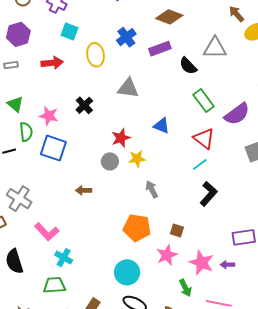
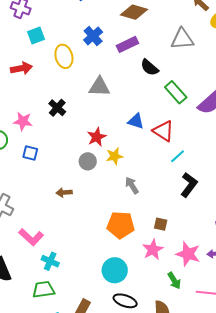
cyan square: (69, 32) -> (36, 36), turned -36
black semicircle: (188, 66) -> (150, 67), moved
red triangle: (204, 139) -> (163, 131), moved
blue square: (53, 148) -> (30, 153), size x0.6

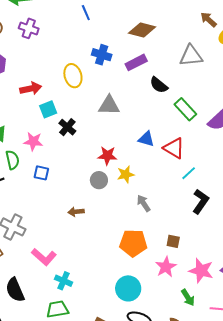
cyan square: (36, 36) -> (48, 109), moved
blue cross: (93, 36) -> (102, 55), turned -30
red star: (97, 137) -> (107, 156), turned 30

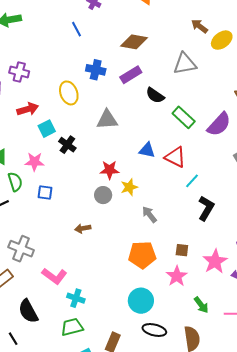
purple cross: (29, 28) -> (19, 72), moved
pink star: (201, 271) -> (215, 261), moved, turned 30

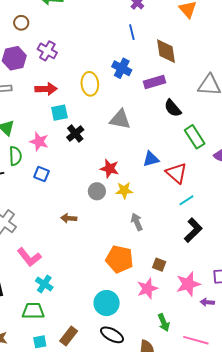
blue line: (77, 29) -> (132, 32), moved
brown diamond: (134, 42) -> (166, 51), turned 56
blue triangle: (147, 150) -> (151, 159), turned -42

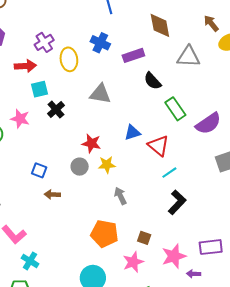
purple cross: (47, 51) -> (44, 42), moved, turned 30
brown diamond: (166, 51) -> (160, 25), moved
blue square: (42, 174) -> (39, 170), moved

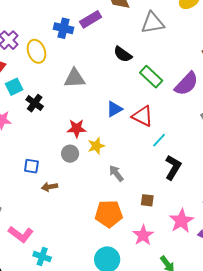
purple rectangle: (133, 55) -> (91, 19), moved
brown square: (144, 238) -> (147, 200), moved

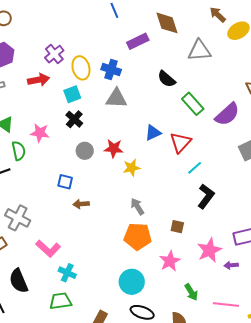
blue cross: (64, 28) -> (111, 69), moved
cyan square: (14, 87) -> (72, 94), moved
red triangle: (143, 116) -> (180, 142), turned 40
gray circle: (70, 154) -> (85, 151), moved
gray arrow: (116, 173) -> (137, 206), moved

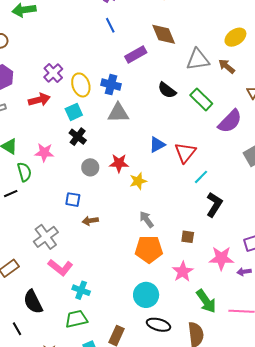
brown arrow: (218, 15) -> (227, 66), moved
green rectangle: (193, 104) -> (201, 99), moved
gray cross: (18, 218) -> (46, 237), moved, turned 30
pink star: (209, 250) -> (221, 258), turned 30
green arrow: (191, 292) -> (206, 301), size x1.4

